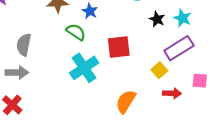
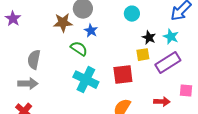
red square: (119, 47) -> (123, 75), moved
cyan cross: (84, 68) -> (86, 80), turned -30
yellow square: (159, 70) -> (143, 55), moved, turned 32

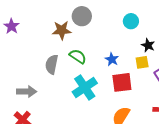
blue star: (91, 31) -> (112, 59), moved
gray semicircle: (34, 60) -> (52, 64), moved
cyan cross: (86, 80) -> (85, 87), turned 30

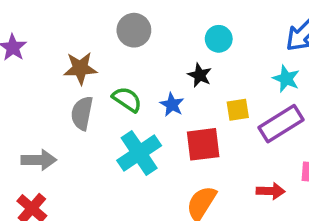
brown star: (62, 30) -> (80, 68), moved
black star: (148, 45) -> (200, 75), moved
blue star: (112, 59) -> (172, 105), moved

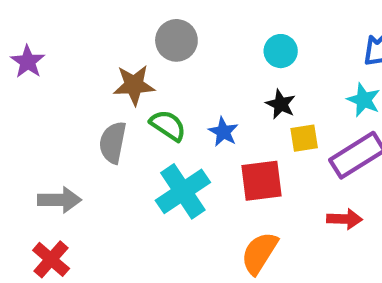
brown star: (80, 68) -> (134, 85), moved
black star: (200, 75) -> (281, 104), moved
red arrow: (271, 191) -> (344, 219), moved

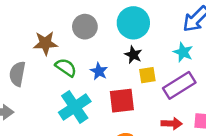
gray circle: (176, 40) -> (85, 27), moved
cyan circle: (281, 51) -> (133, 23), size x1.6
gray semicircle: (113, 142) -> (17, 74), moved

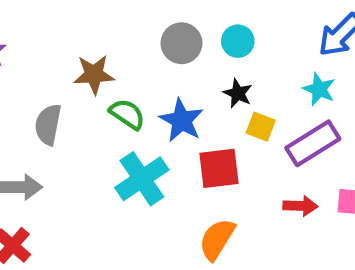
cyan circle: (133, 23) -> (238, 41), size x0.6
gray circle: (85, 27) -> (181, 43), moved
blue star: (99, 71) -> (181, 120), size x1.5
yellow square: (147, 75) -> (261, 127), turned 30

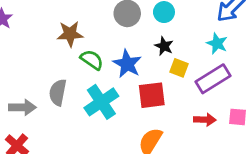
gray semicircle: (48, 125) -> (58, 92), moved

